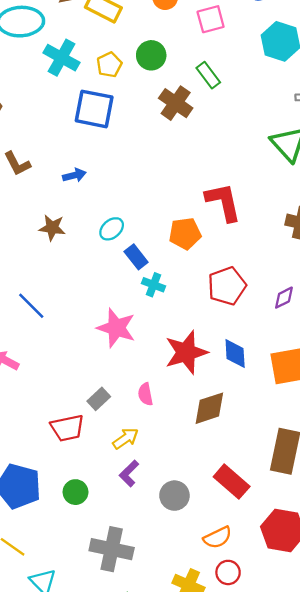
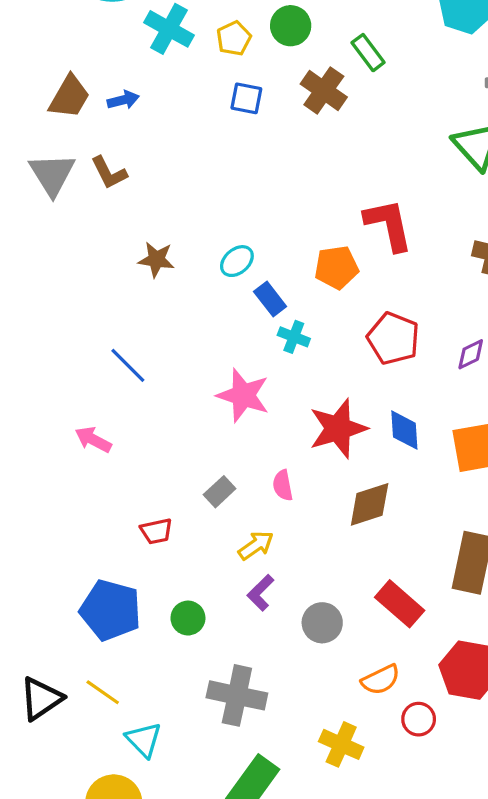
blue square: (94, 109) -> (246, 98), moved, size x0.6
blue arrow: (74, 175) -> (123, 100), moved
red pentagon: (227, 286) -> (393, 338), turned -30
red trapezoid: (67, 428) -> (156, 531), moved, size x0.7
red circle: (228, 572) -> (419, 719), moved

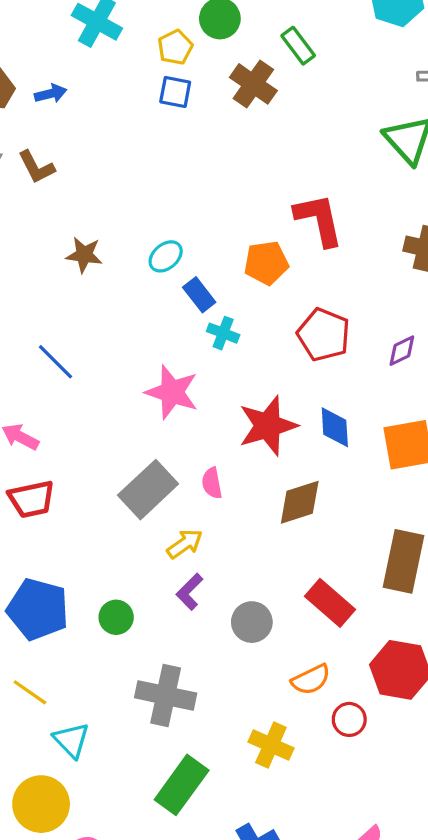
yellow pentagon: (234, 38) -> (175, 47), moved
gray rectangle: (220, 492) -> (148, 490), size x1.8
red trapezoid: (156, 531) -> (31, 499), moved, size x1.4

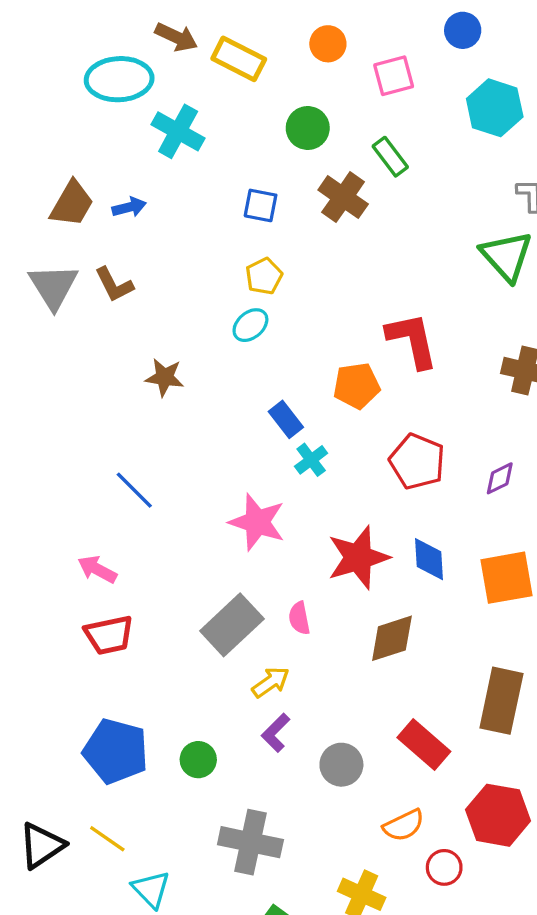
yellow pentagon: (175, 47) -> (264, 276), moved
cyan ellipse: (166, 256) -> (250, 325), moved
cyan cross: (223, 333) -> (311, 460), turned 32

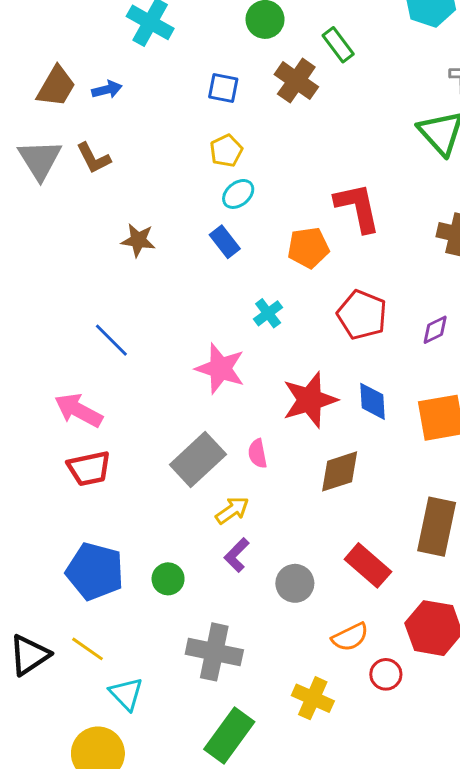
cyan ellipse: (250, 325) -> (238, 194), moved
blue rectangle: (286, 419) -> (225, 242), moved
pink arrow: (97, 569) -> (79, 410), size x1.4

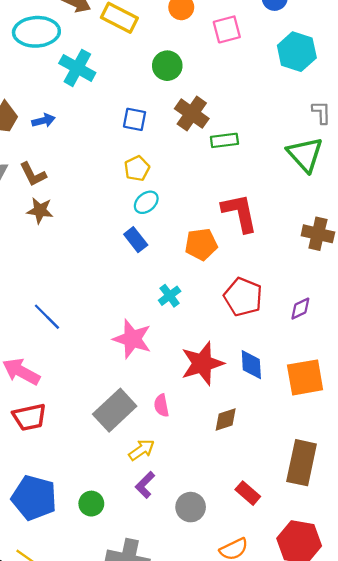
green rectangle: (338, 45) -> (224, 140), moved, turned -60
brown star: (138, 240) -> (40, 210), moved
brown diamond: (340, 471) -> (226, 419), size x0.7
red rectangle: (368, 565) -> (248, 493), size x0.7

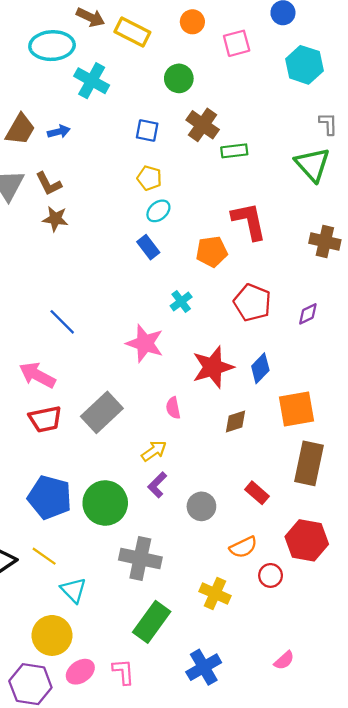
yellow pentagon: (137, 168) -> (149, 178), turned -30
blue diamond: (251, 365) -> (260, 368), turned 48
orange square: (305, 377) -> (297, 409), moved
gray rectangle: (115, 410) -> (102, 412), moved
green circle: (91, 504) -> (105, 503), size x1.8

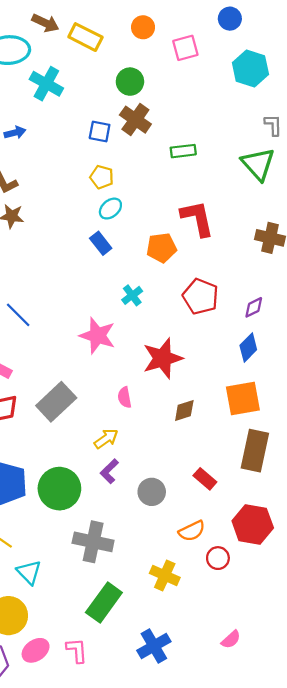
brown cross: (203, 125) -> (135, 120), moved
blue diamond: (260, 368) -> (248, 347), moved

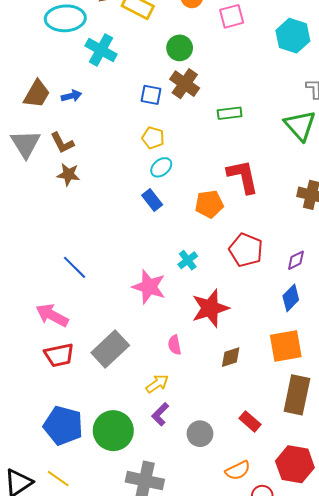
cyan cross: (132, 295) -> (188, 260), moved

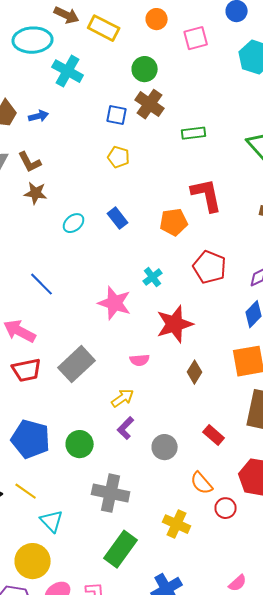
cyan ellipse: (161, 167) -> (74, 223), moved
pink semicircle: (174, 345) -> (140, 360), turned -84
brown diamond: (231, 357) -> (195, 372), turned -40
green circle: (113, 431) -> (80, 444), size x0.7
orange semicircle: (238, 470) -> (202, 483), turned 75

